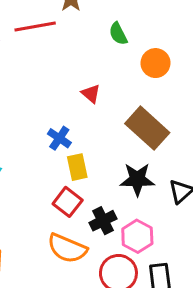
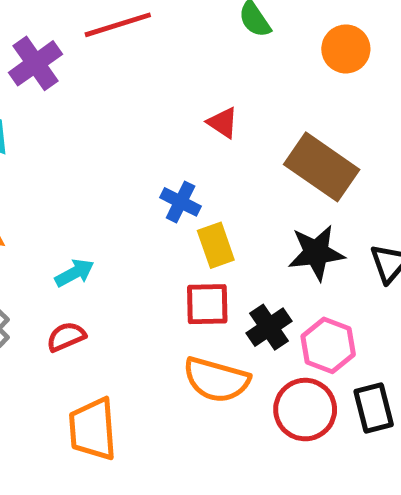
orange circle: (155, 63) -> (346, 49), moved
red square: (68, 202) -> (207, 304), turned -32

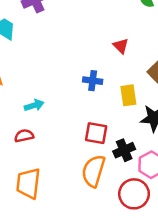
blue cross: (181, 202) -> (93, 81), turned -30
yellow rectangle: (216, 245) -> (128, 95), moved
orange semicircle: (216, 380) -> (93, 171), turned 80

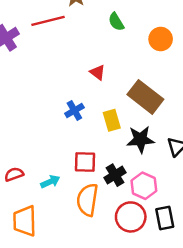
blue cross: (93, 81) -> (74, 111), turned -30
cyan arrow: (34, 105) -> (50, 182), moved

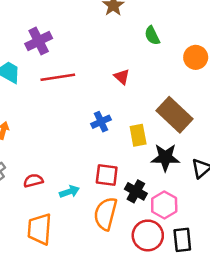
red line: (48, 21) -> (58, 77), moved
red triangle: (98, 72) -> (122, 77), moved
black cross: (115, 175) -> (136, 191), turned -35

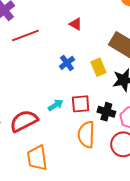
red semicircle: (33, 181) -> (24, 121), size x1.8
cyan arrow: (69, 192) -> (56, 105), moved

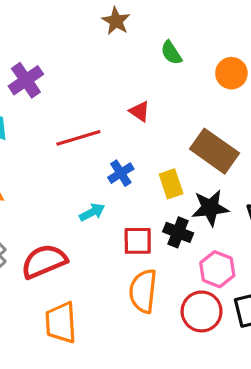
red line: (25, 35) -> (78, 138), moved
cyan arrow: (56, 105) -> (92, 212), moved
black cross: (106, 112) -> (178, 232), moved

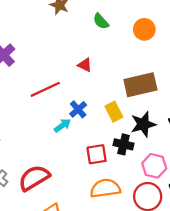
brown rectangle: (214, 151) -> (140, 85), turned -40
cyan arrow: (92, 212) -> (62, 125), moved
orange semicircle: (143, 291) -> (105, 188), turned 84

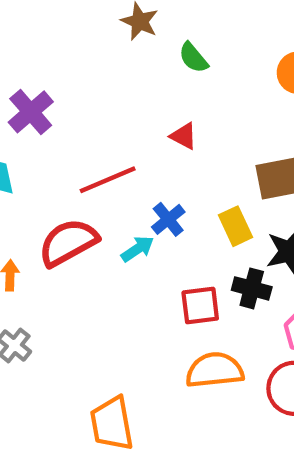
green semicircle: (101, 21) -> (193, 58), moved
red semicircle: (34, 178) -> (68, 242), moved

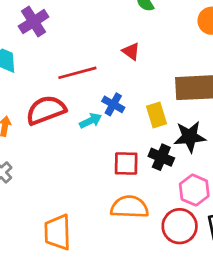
blue cross: (168, 219) -> (113, 104), turned -30

